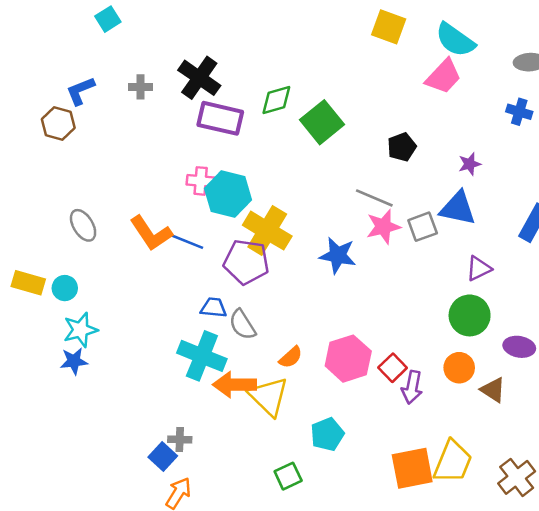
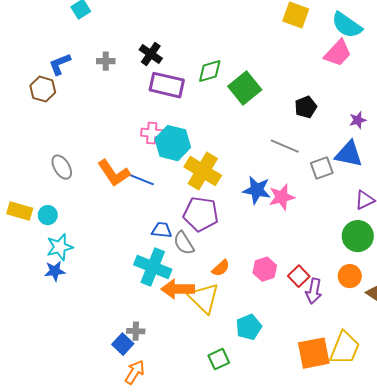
black cross: (199, 78) -> (151, 54), size x0.7
pink star: (383, 227) -> (282, 197), moved
purple pentagon: (246, 262) -> (201, 214), moved
pink hexagon: (348, 359) -> (265, 269), size x0.7

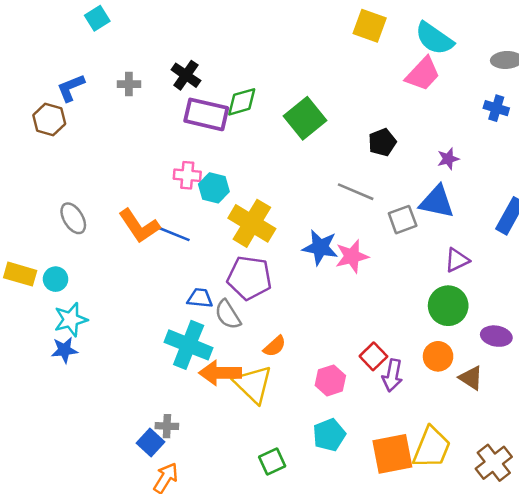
green diamond: (210, 71) -> (242, 102), moved
cyan hexagon: (173, 143) -> (214, 188), size x0.7
pink hexagon: (265, 269) -> (330, 380), moved
cyan pentagon: (249, 327) -> (329, 435), moved

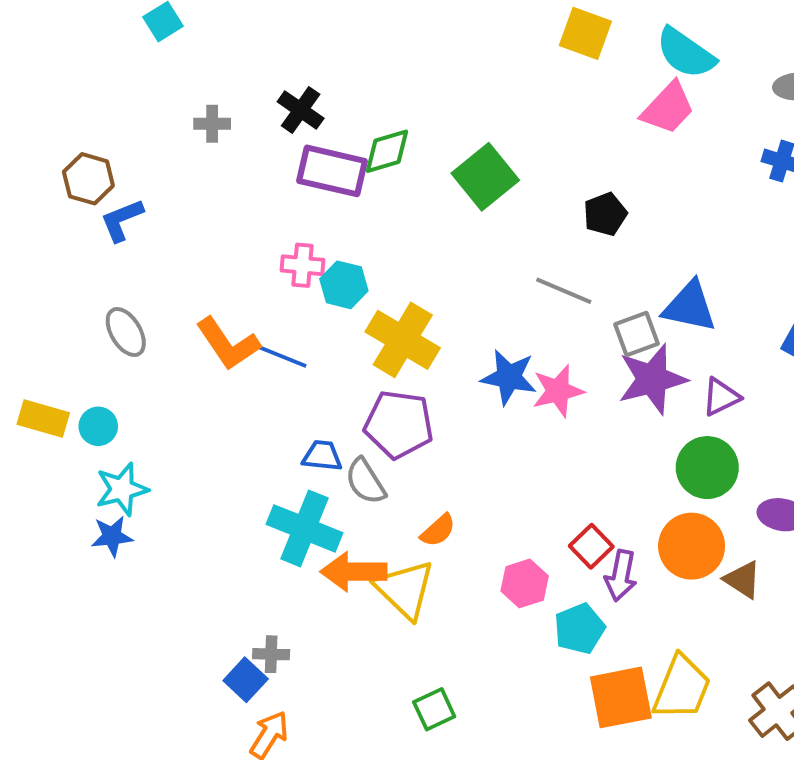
blue L-shape: (71, 88) -> (122, 220), moved
purple star: (448, 159) -> (652, 379), moved, size x2.0
orange circle: (438, 356) -> (692, 546), size x1.4
cyan pentagon: (329, 435) -> (580, 629), moved

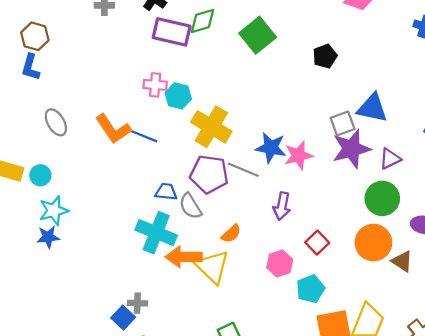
blue L-shape: (122, 220) -> (30, 67), moved, turned -52
gray line: (564, 291) -> (243, 170), moved
purple arrow: (621, 576) -> (282, 206), moved

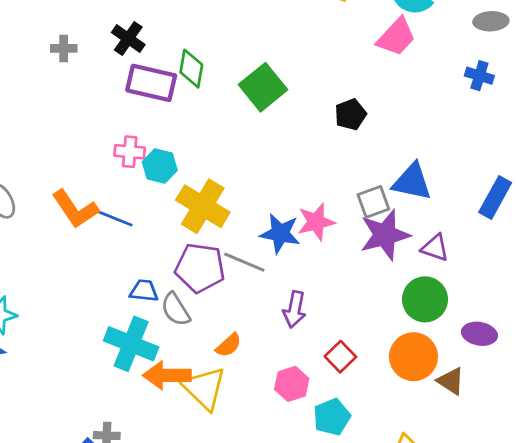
green diamond: (203, 21) -> (191, 69), turned -64
pink star: (298, 155) -> (316, 222), moved
purple triangle: (390, 159) -> (435, 248), turned 45

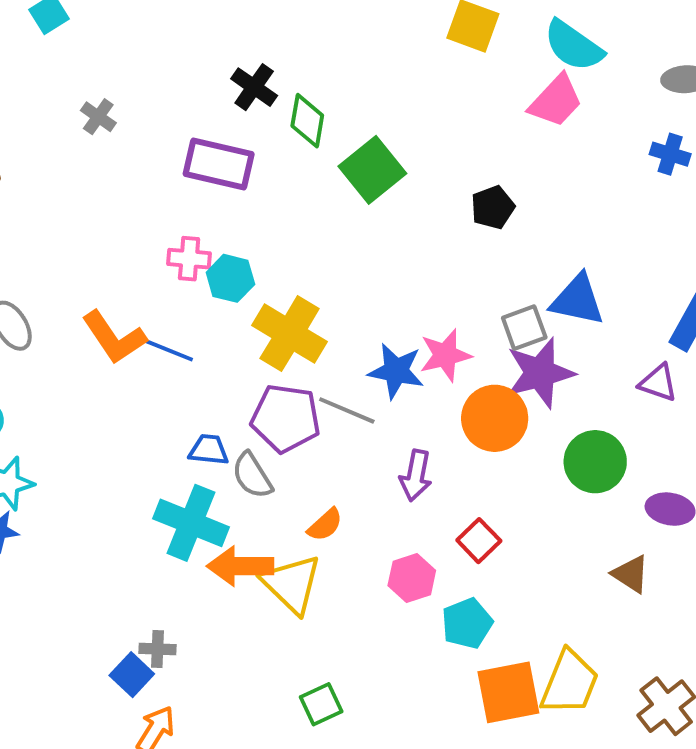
black cross: (128, 38) -> (254, 87), moved
gray cross: (64, 48) -> (98, 117), turned 35
green diamond: (191, 69) -> (307, 121), moved
purple triangle: (435, 248) -> (658, 383), moved
orange circle: (414, 357) -> (495, 418), moved

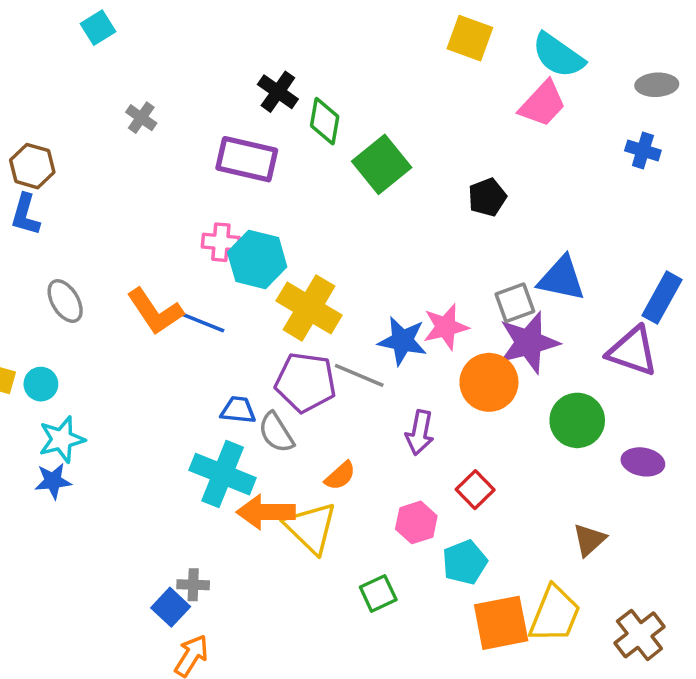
cyan hexagon: (230, 278) -> (257, 260), size x1.4
purple triangle: (658, 383) -> (633, 351), size x1.5
brown triangle: (631, 574) -> (589, 540), moved, turned 45
green square: (321, 704) -> (378, 593), moved

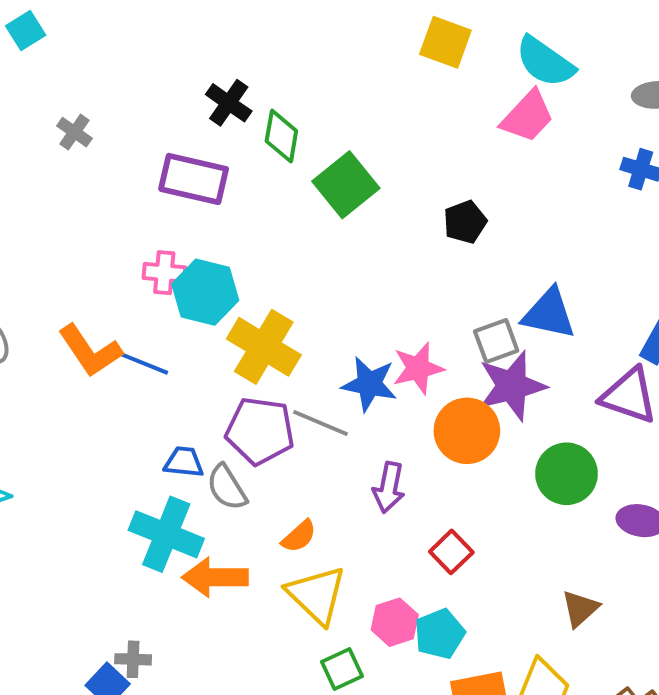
pink hexagon: (416, 522) -> (395, 622), moved
yellow triangle: (311, 528) -> (317, 595), moved

